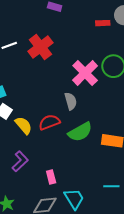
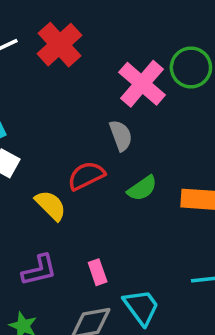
yellow semicircle: (24, 125) -> (51, 205), moved
green semicircle: (80, 132) -> (142, 188), size x0.7
purple L-shape: (20, 161) -> (39, 270), moved, turned 35

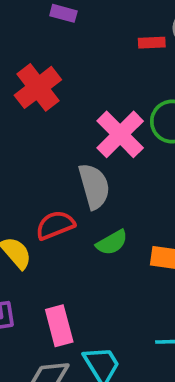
gray semicircle: (121, 136) -> (94, 186), size x1.4
pink rectangle: (98, 272) -> (59, 326), size x1.5

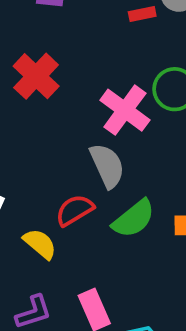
green semicircle: (112, 243) -> (134, 219), size x1.4

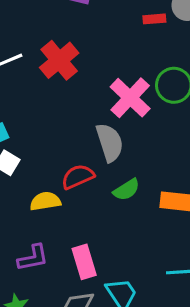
green semicircle: (134, 219) -> (126, 190), size x0.7
yellow semicircle: (40, 244) -> (45, 201), turned -56

